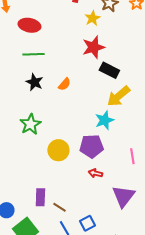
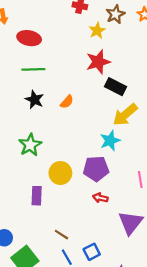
purple rectangle: (40, 197) -> (37, 196), moved

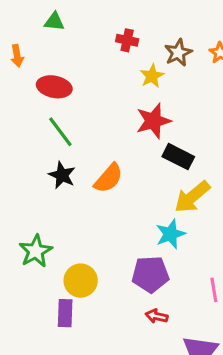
green line: (33, 69) -> (60, 132), turned 55
orange semicircle: (67, 102) -> (108, 178), size x1.5
green star: (30, 145) -> (36, 251), moved
yellow circle: (60, 173) -> (81, 281), moved

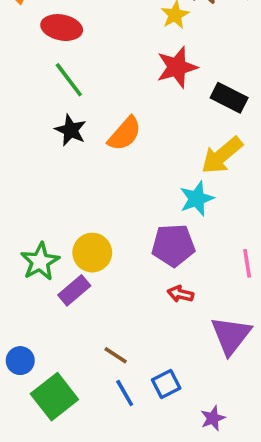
black rectangle: (178, 157) -> (229, 98), moved
green star: (36, 251) -> (40, 262), moved
purple rectangle: (65, 313) -> (74, 290), turned 48

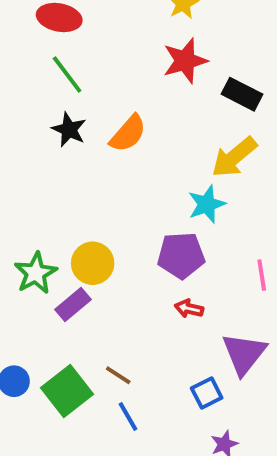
blue square: (166, 384) -> (207, 393), moved
green square: (54, 397) -> (67, 391), moved

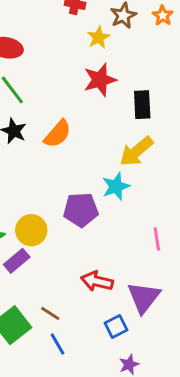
black rectangle: (242, 94) -> (142, 105), turned 60
purple pentagon: (181, 255) -> (81, 210), moved
red arrow: (189, 308) -> (97, 281), moved, size x1.5

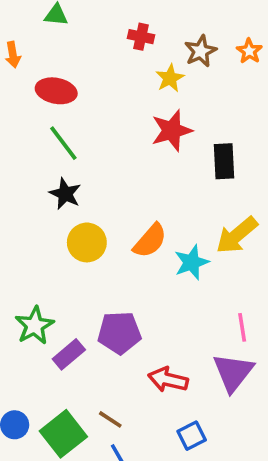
orange semicircle: (58, 134) -> (150, 241), moved
yellow arrow: (136, 151) -> (237, 235), moved
purple pentagon: (81, 210) -> (119, 333), moved
yellow circle: (31, 230) -> (87, 242), moved
purple triangle: (144, 297) -> (233, 372), moved

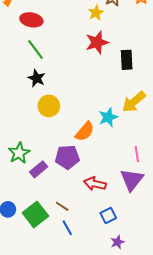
orange semicircle: (150, 241) -> (85, 132), moved

